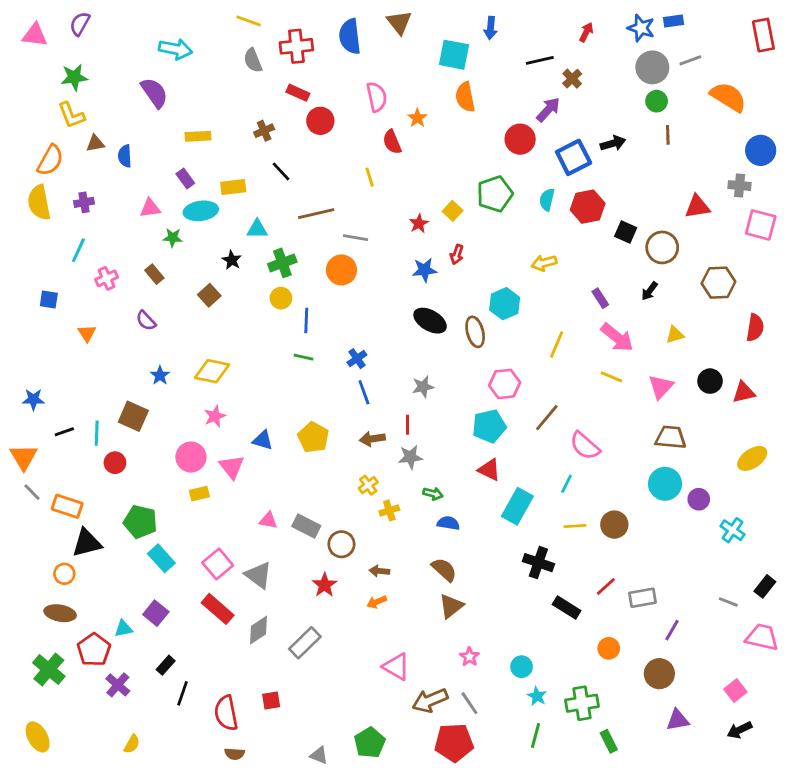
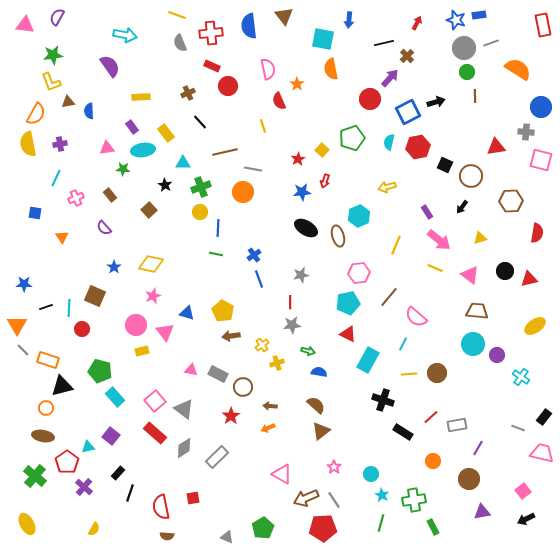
yellow rectangle: (233, 187) -> (166, 133), turned 60
pink triangle: (661, 387) -> (470, 275), turned -36
brown arrow: (372, 439) -> (231, 336), moved

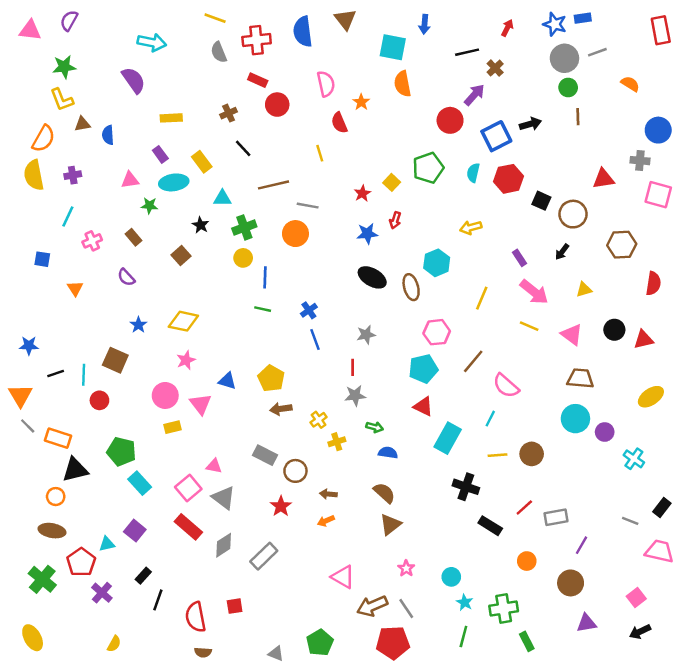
orange semicircle: (518, 69) -> (630, 84), size x0.6
pink triangle: (191, 370) -> (214, 466), moved

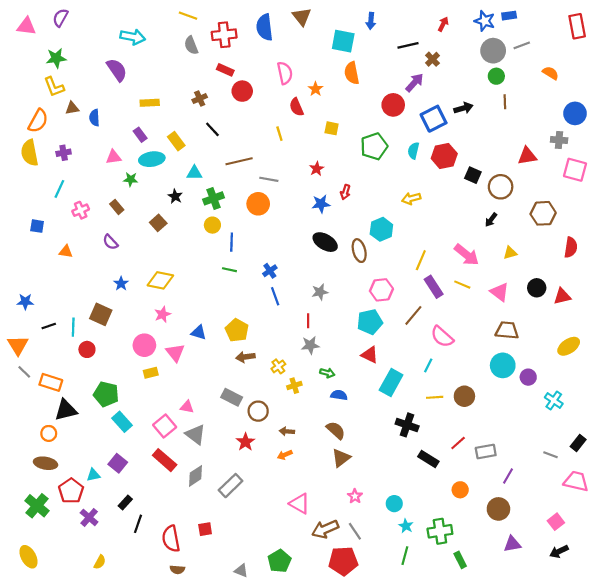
yellow square: (392, 182) -> (332, 128), moved, turned -32
purple rectangle: (519, 258) -> (434, 287), moved, size x1.5
orange triangle: (75, 288) -> (66, 252), turned -48

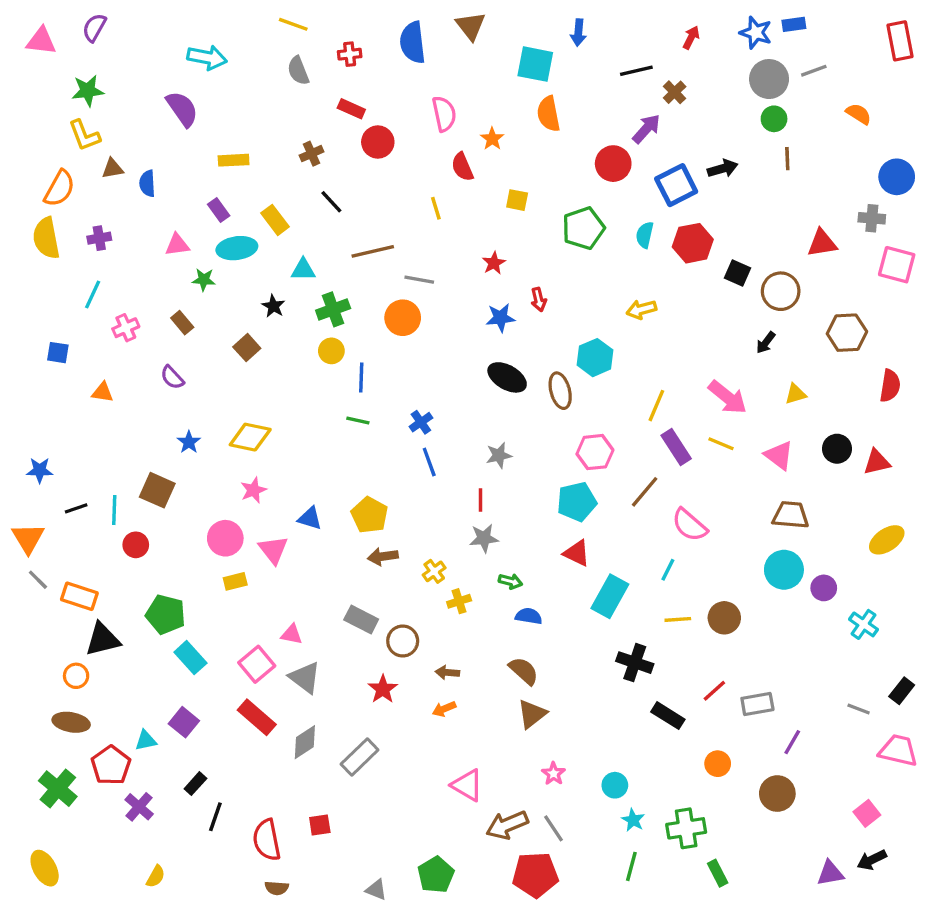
red cross: (224, 35) -> (350, 54), size x0.6
red arrow: (345, 192) -> (539, 299), turned -32
purple triangle: (512, 544) -> (830, 873), moved

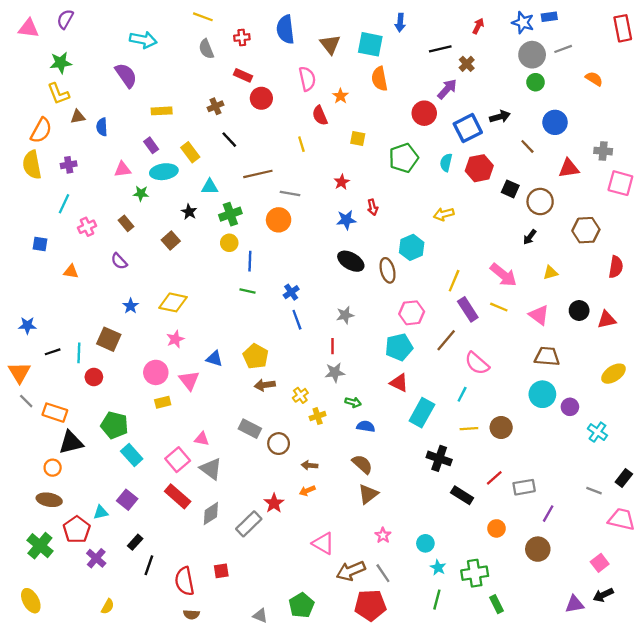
brown triangle: (471, 26) -> (330, 44), moved
brown line: (787, 159) -> (527, 146), moved, turned -42
blue circle: (897, 177) -> (555, 122), moved
red star: (383, 689) -> (274, 503), moved

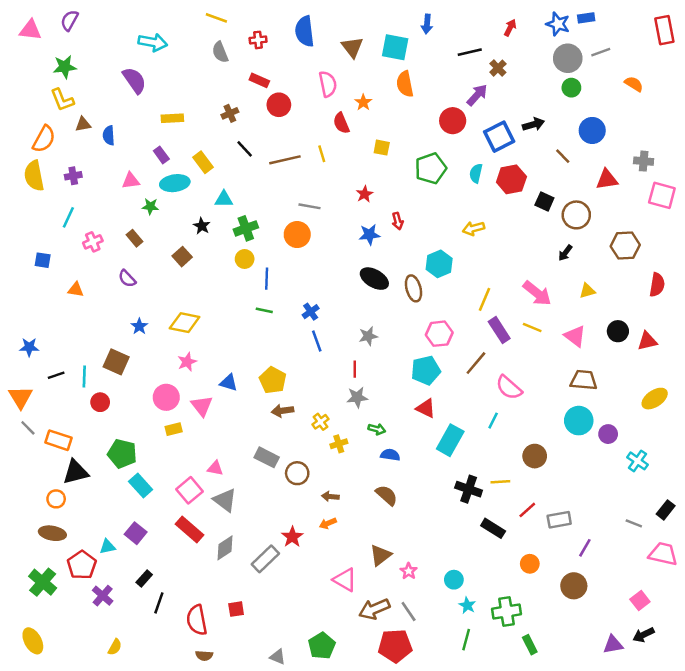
brown line: (258, 174) -> (285, 160), moved
yellow line: (469, 429) -> (500, 482), moved
brown triangle: (368, 494) -> (380, 555), moved

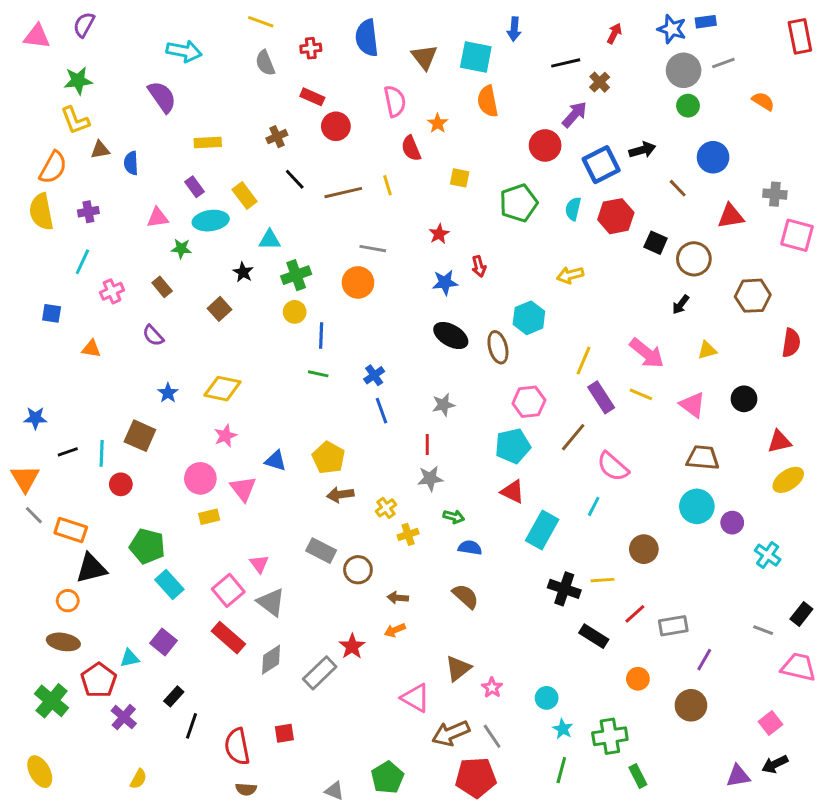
red triangle: (647, 341) -> (779, 442), moved
pink triangle: (215, 468) -> (259, 564), turned 42

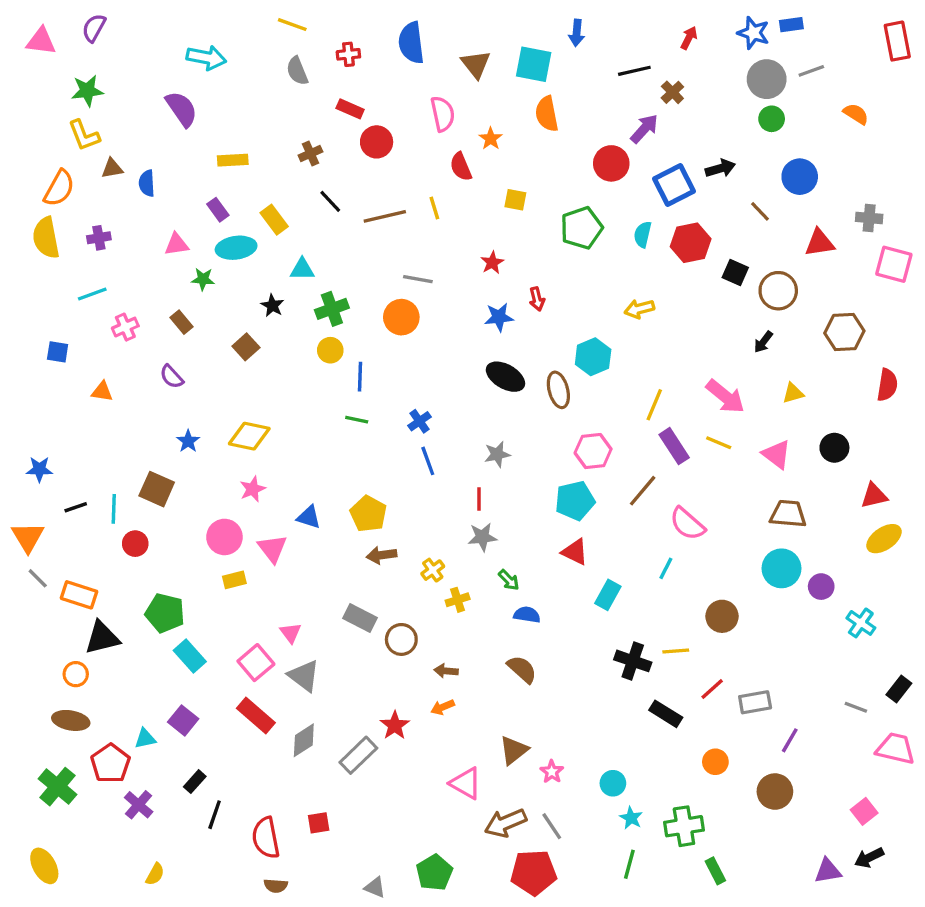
cyan line: (82, 262) -> (92, 294), turned 45
green arrow: (454, 517) -> (509, 580), turned 30
cyan rectangle: (542, 530) -> (608, 595), size x0.7

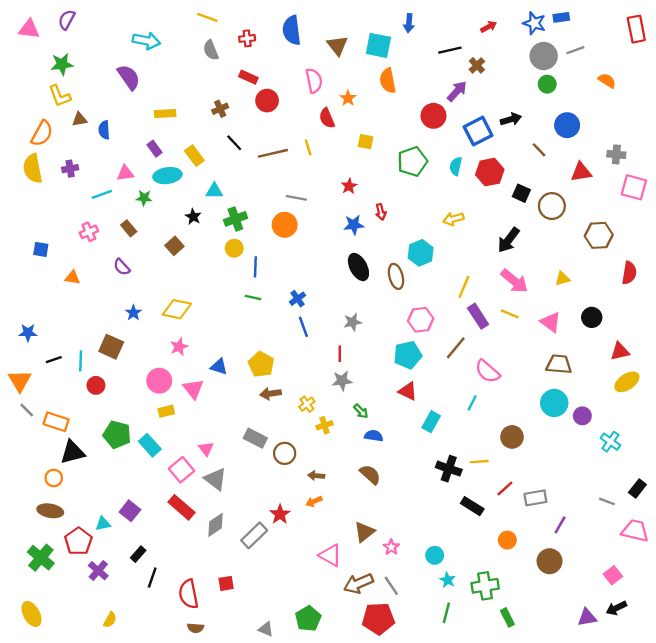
red arrow: (689, 38) -> (489, 27), turned 35
cyan line: (92, 294) -> (102, 194), moved
black arrow: (763, 342) -> (509, 240), moved, size x1.6
black ellipse: (505, 377) -> (358, 267), turned 32
cyan rectangle: (190, 656) -> (150, 445), moved

